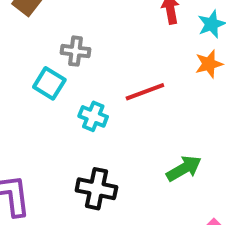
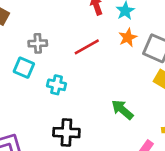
red line: (145, 92) -> (87, 47), moved
green arrow: (184, 168) -> (122, 110), turned -100

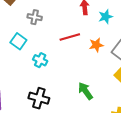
orange star: (128, 38) -> (96, 45), moved
gray cross: (38, 43) -> (35, 17), moved

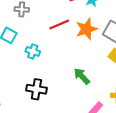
orange star: (96, 45) -> (86, 29), size x1.5

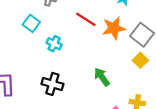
red line: (59, 24) -> (86, 19), turned 48

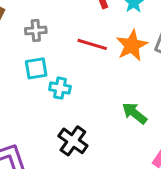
cyan square: (31, 23) -> (36, 68), moved, turned -30
black cross: (52, 84) -> (73, 141), turned 35

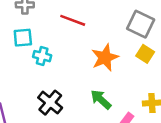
orange star: (132, 45) -> (105, 58), moved
green arrow: (134, 113) -> (101, 100), moved

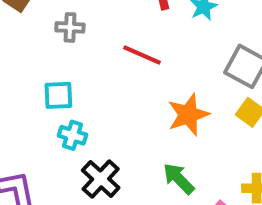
cyan square: (23, 38) -> (58, 95), moved
cyan cross: (42, 56) -> (73, 135), moved

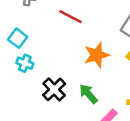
cyan square: (58, 95) -> (18, 38), turned 36
black cross: (101, 179) -> (54, 89), moved

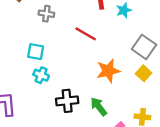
cyan square: (18, 38) -> (36, 52), turned -30
black cross: (54, 89) -> (67, 101), turned 35

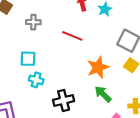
green arrow: (99, 107) -> (103, 94), moved

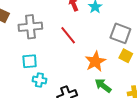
gray cross: (33, 22) -> (30, 27), size x1.6
red line: (72, 36) -> (68, 35), turned 36

